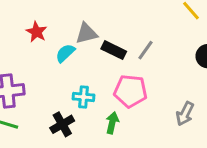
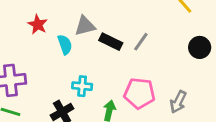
cyan semicircle: (65, 53) -> (65, 45), turned 114
pink pentagon: (130, 91) -> (139, 93), moved

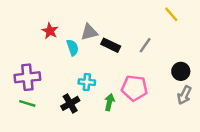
gray line: (141, 42) -> (145, 45), moved
black circle: (200, 47) -> (181, 71), moved
gray arrow: (178, 102) -> (184, 95), moved

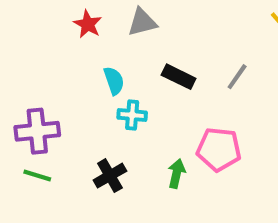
red star: (50, 31) -> (88, 24), moved
gray triangle: (89, 32) -> (142, 22), moved
cyan cross: (87, 82) -> (132, 115), moved

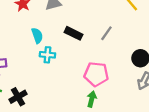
green arrow: (177, 174) -> (92, 99), moved
black cross: (110, 176) -> (18, 97), moved

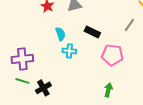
gray line: (106, 33) -> (129, 25), moved
pink pentagon: (96, 74) -> (112, 55), moved

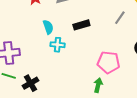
black rectangle: (92, 32) -> (81, 25), turned -42
pink pentagon: (112, 55) -> (108, 62), moved

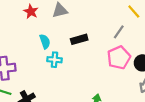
pink pentagon: (108, 62) -> (119, 58), moved, turned -30

